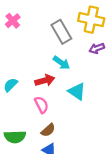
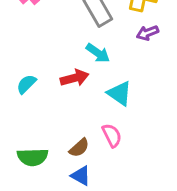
pink semicircle: (41, 105) -> (112, 135), moved

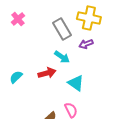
purple arrow: (148, 33) -> (86, 44), moved

